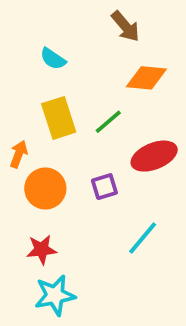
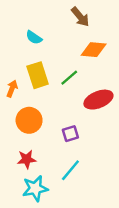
orange arrow: (19, 154) -> (12, 89), moved
purple square: (104, 187) -> (70, 134), moved
cyan line: (143, 238) -> (70, 170), moved

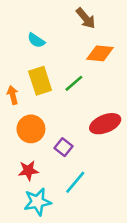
orange arrow: (12, 89) -> (13, 95), turned -35
red ellipse: (98, 100) -> (105, 124), moved
purple square: (70, 134) -> (64, 147), moved, turned -35

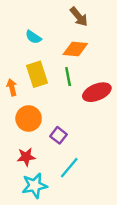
orange diamond: (100, 53) -> (75, 49), moved
green line: (74, 83) -> (68, 77), turned -60
red ellipse: (105, 124) -> (97, 92), moved

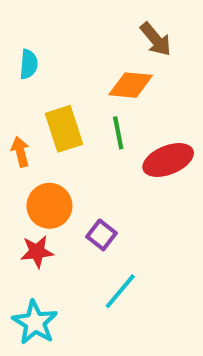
brown arrow: (79, 17) -> (156, 39), moved
cyan semicircle: (33, 37) -> (29, 64), moved, turned -119
red star: (26, 157) -> (37, 252), moved
cyan star: (35, 186) -> (35, 322), moved, turned -30

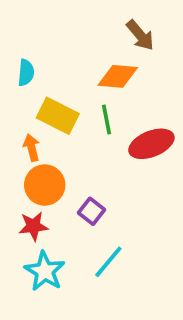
cyan semicircle: (29, 64) -> (26, 73), moved
yellow rectangle: (64, 129) -> (58, 116), turned -45
orange arrow: (20, 152) -> (32, 148), moved
cyan star: (35, 322) -> (45, 271), moved

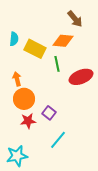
yellow rectangle: (58, 116) -> (35, 49), moved
red star: (33, 226) -> (28, 121), moved
cyan star: (45, 271) -> (17, 156), moved, turned 30

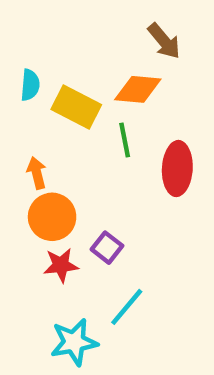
red ellipse: (81, 77) -> (177, 169), turned -65
cyan star: (17, 156) -> (74, 342), moved

